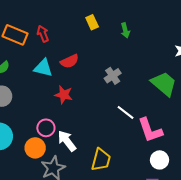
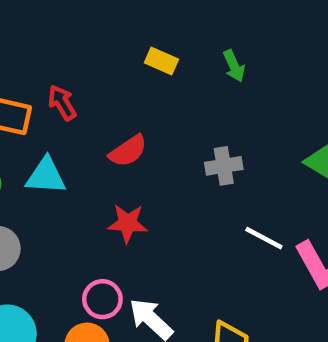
yellow rectangle: (92, 22) -> (161, 61), turned -32
cyan triangle: (43, 68) -> (46, 176), moved
gray cross: (113, 76) -> (224, 166), turned 35

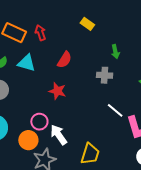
green arrow: (234, 66) -> (115, 52), moved
red semicircle: (128, 151) -> (64, 60), turned -36

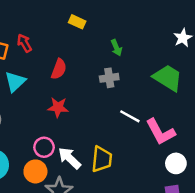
cyan triangle: (26, 63) -> (15, 82), turned -48
yellow trapezoid: (90, 154) -> (102, 159), moved

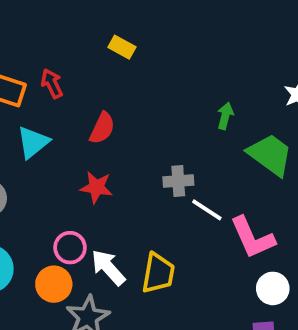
yellow rectangle: (77, 22) -> (122, 47), moved
green arrow: (116, 48) -> (225, 116), moved, turned -147
gray cross: (109, 78) -> (178, 181), moved

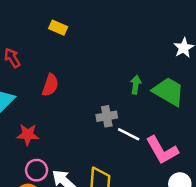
green arrow: (225, 116) -> (136, 85), moved
red star: (96, 187) -> (28, 135), moved

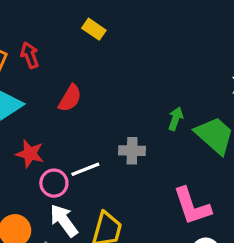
white line: (129, 134) -> (85, 169), moved, turned -60
pink circle: (37, 170) -> (54, 183), moved

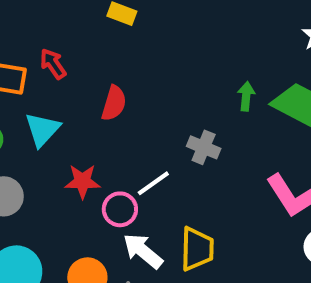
gray cross: (132, 151) -> (204, 147), turned 35

